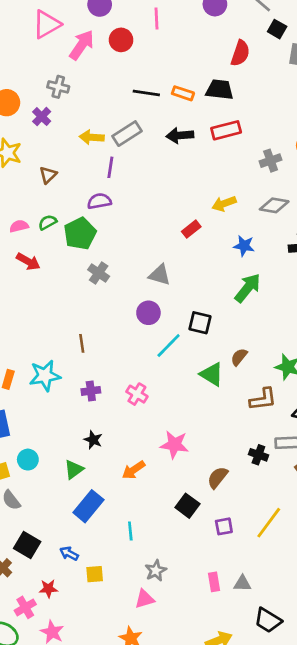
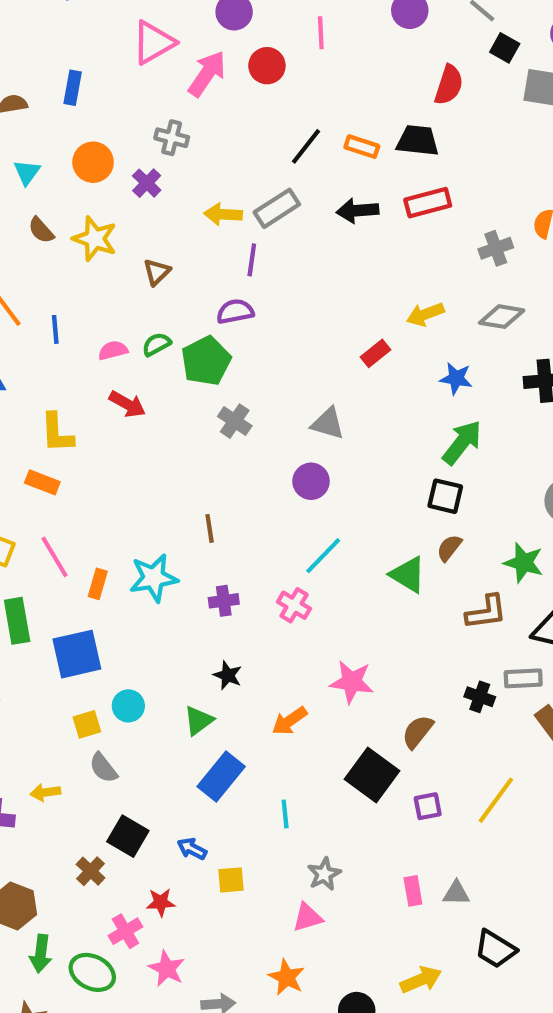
black line: (146, 93) -> (306, 146), turned -60
black square: (200, 323) -> (445, 496), moved
cyan line: (169, 346) -> (323, 556), moved
black square: (187, 506) -> (372, 775), size x1.4

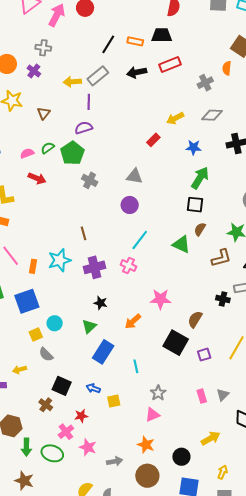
purple cross: (224, 601) -> (94, 267), size x1.5
gray triangle: (456, 893) -> (223, 395), turned -40

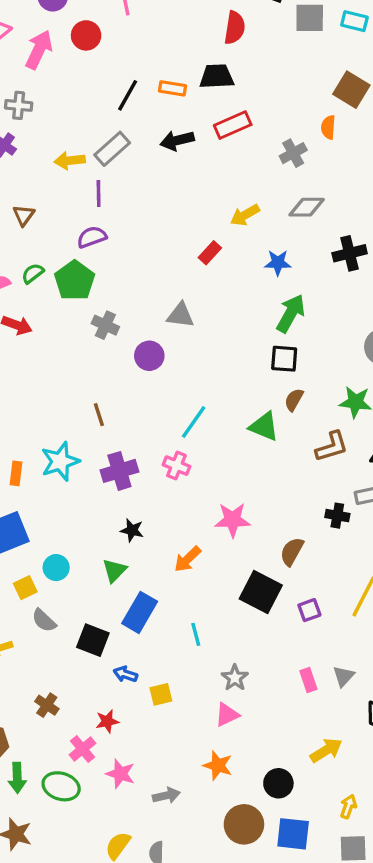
purple circle: (130, 205) -> (149, 356), moved
black square: (62, 386) -> (93, 640), moved
brown circle: (147, 476) -> (244, 824), moved

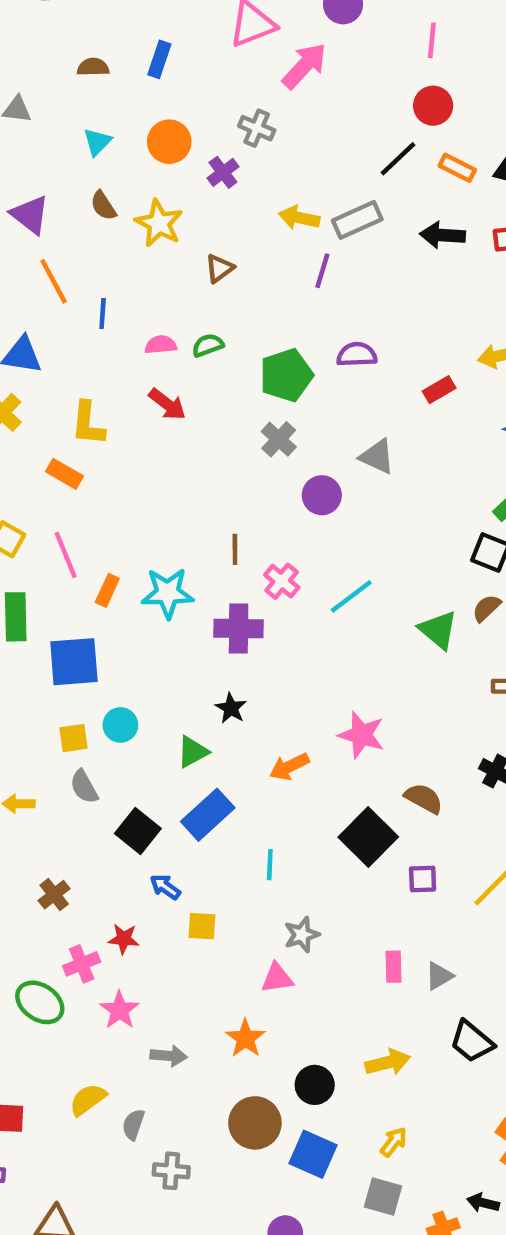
red circle: (86, 35) -> (433, 106), moved
purple semicircle: (92, 237) -> (357, 355), moved
green pentagon: (75, 281) -> (286, 375), moved
pink cross: (176, 466) -> (282, 581), moved
brown semicircle: (292, 551) -> (424, 798), turned 72

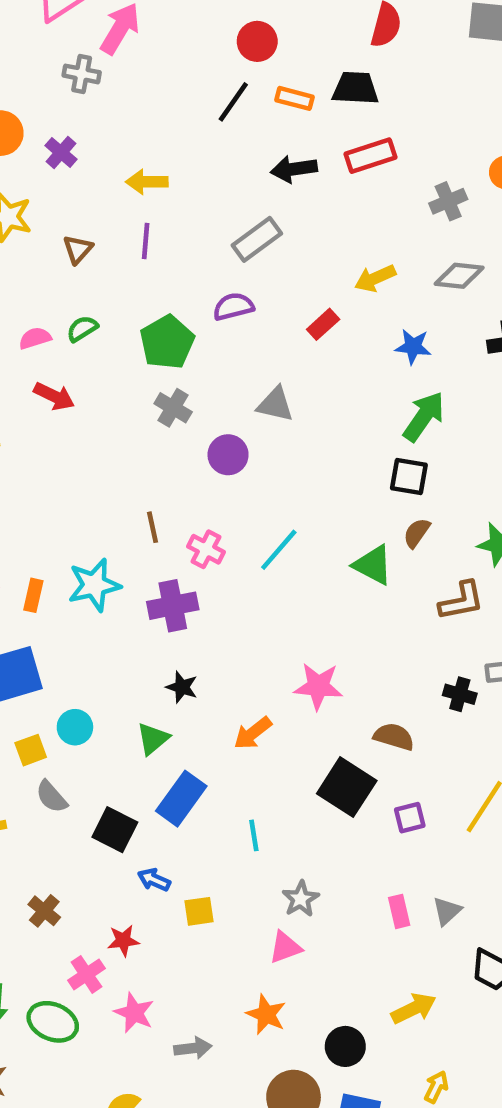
gray cross: (257, 128) -> (82, 74), moved
gray rectangle: (357, 220) -> (257, 239), moved
purple line: (322, 271) -> (146, 241), moved

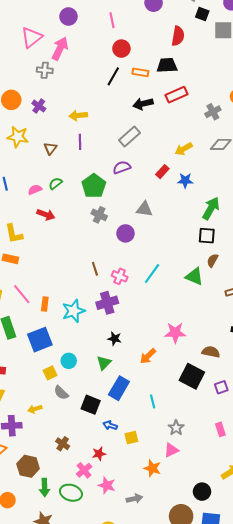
blue star: (413, 347) -> (185, 180), moved
cyan star: (94, 585) -> (74, 311), moved
orange star: (266, 1014) -> (152, 468), moved

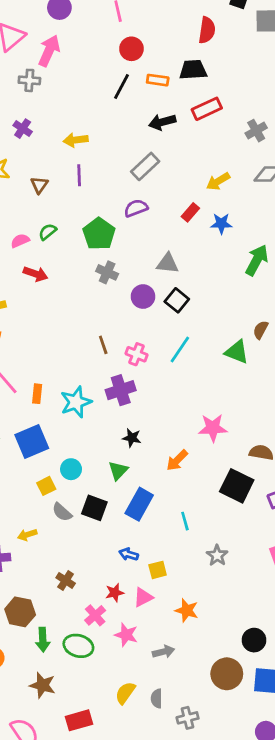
black square: (207, 236) -> (177, 300), moved, turned 36
black square: (91, 405) -> (94, 508), moved
pink triangle: (171, 450) -> (143, 597), moved

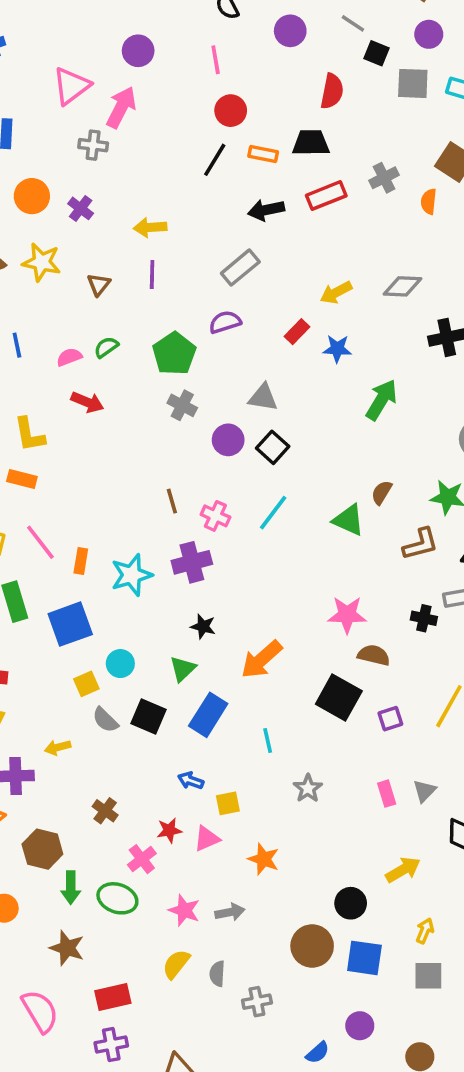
gray cross: (256, 131) -> (384, 178), moved
pink star: (213, 428) -> (347, 615), moved
orange arrow: (177, 460) -> (262, 659), size x1.4
pink star: (126, 635) -> (184, 910), moved

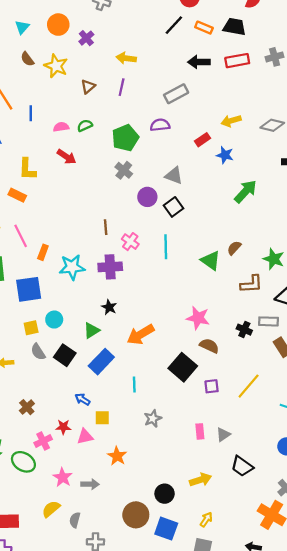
cyan line: (273, 513) -> (166, 247), turned -50

